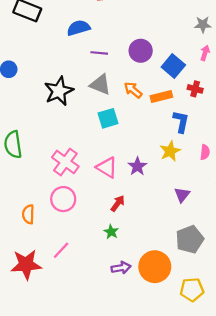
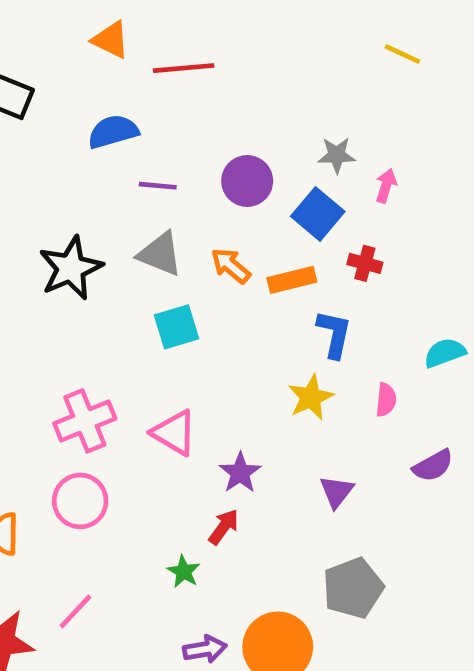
gray star: (203, 25) -> (337, 155), moved
pink cross: (65, 162) -> (85, 421), turned 32
purple star: (137, 166) -> (240, 473), moved
red arrow: (118, 203) -> (224, 527), moved

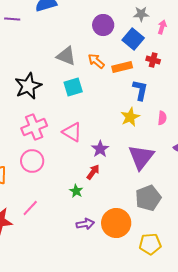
purple line: (158, 186) -> (12, 19), moved
black star: (71, 268) -> (28, 86), moved
purple triangle: (337, 492) -> (141, 157), size x1.8

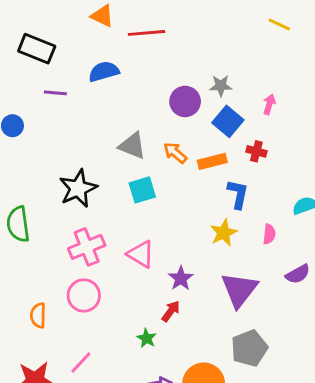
gray star: (141, 14) -> (221, 86), moved

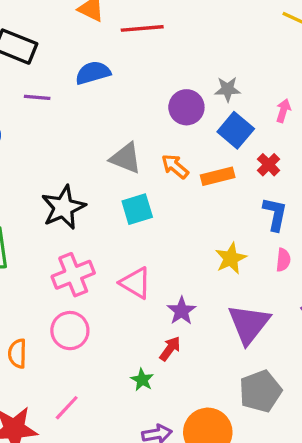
red cross: (256, 151) -> (269, 165), turned 30
blue L-shape: (238, 194) -> (275, 214), moved

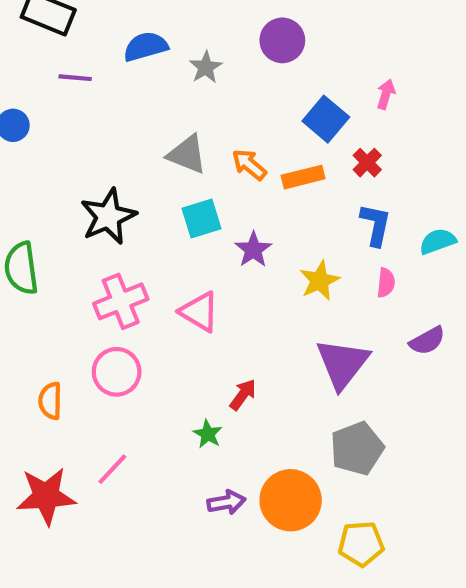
gray star: (227, 89) -> (206, 67), moved, turned -30
purple circle: (186, 107) -> (282, 40), moved
purple star: (182, 311) -> (253, 250), moved

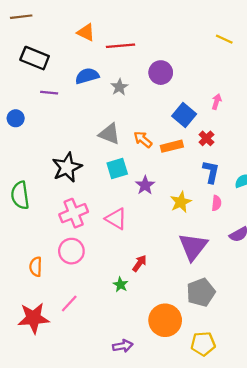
purple arrow: (226, 502) -> (123, 346), moved

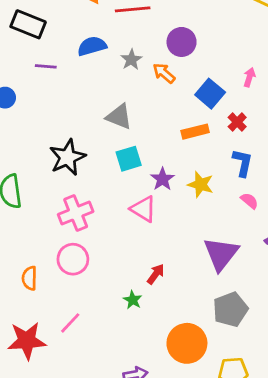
orange arrow: (143, 139) -> (164, 73), moved
yellow star: (181, 202) -> (201, 185), moved, turned -30
pink semicircle: (216, 203) -> (249, 201), turned -56
pink triangle: (116, 219) -> (144, 209), moved

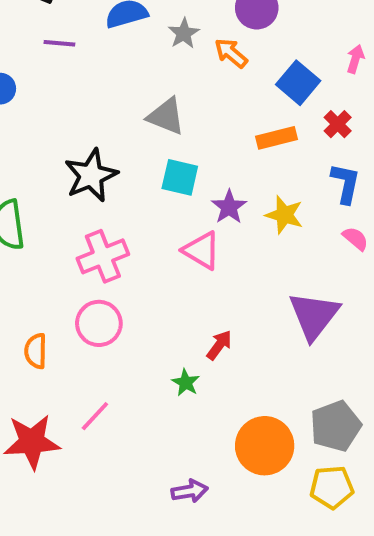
cyan square: (129, 159) -> (180, 177), turned 30
gray pentagon: (230, 309) -> (336, 426), moved

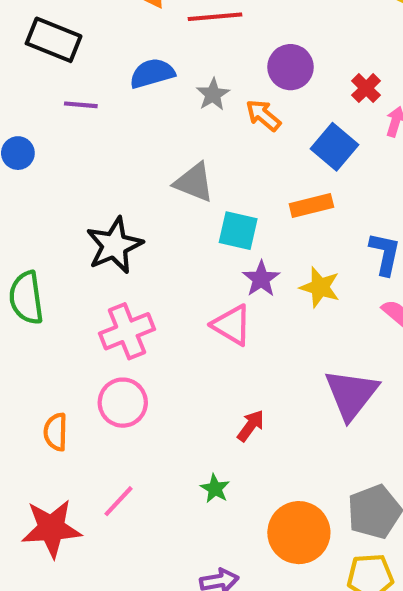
red cross: (338, 124) -> (366, 88), moved
cyan square: (180, 177) -> (238, 231), moved
green star: (186, 383) -> (215, 489), moved

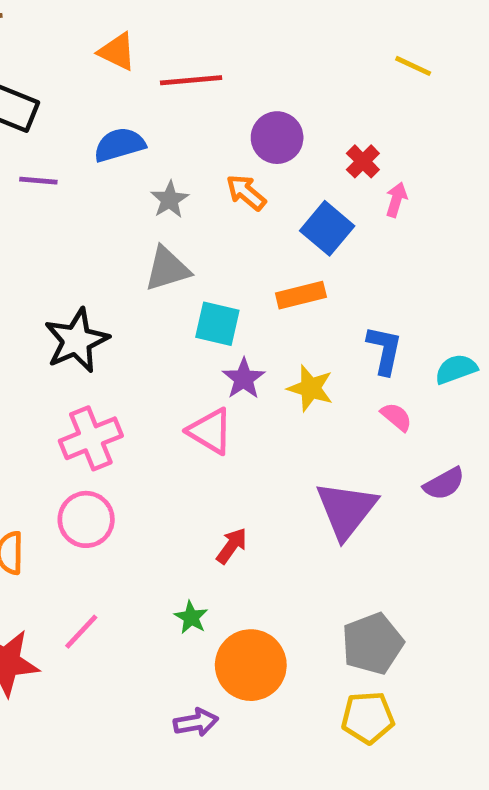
gray star: (213, 94) -> (170, 200), moved
gray triangle: (194, 182) -> (167, 269), turned -39
orange circle: (299, 533) -> (251, 665), moved

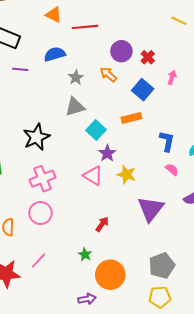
red cross: (363, 161) -> (148, 57), moved
cyan square: (217, 324) -> (96, 130), turned 30
yellow star: (310, 388) -> (126, 175), moved

